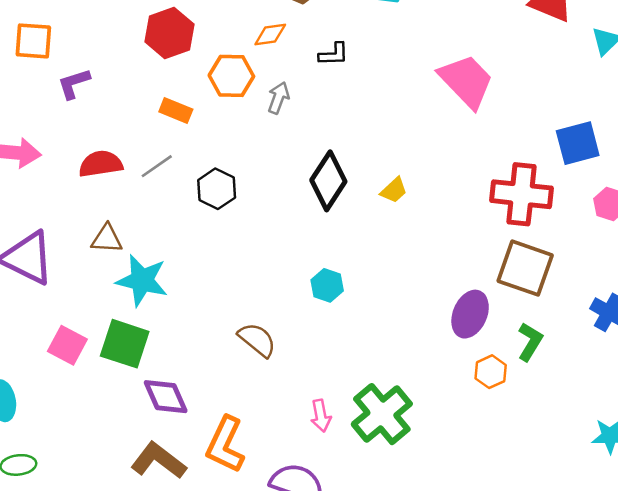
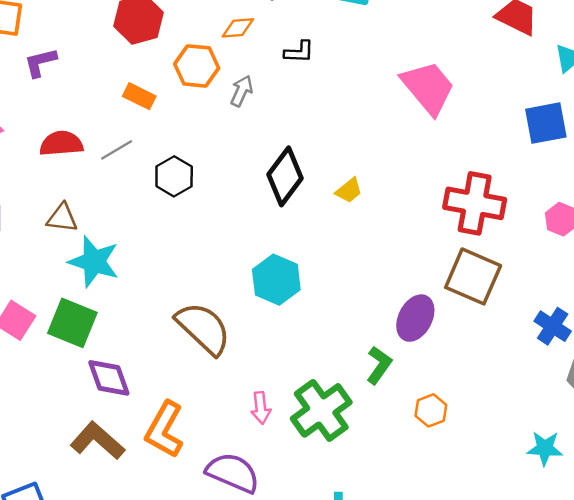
blue square: (578, 143) -> (546, 123), moved
cyan hexagon: (327, 285) -> (276, 280), size x1.5
brown semicircle: (257, 340) -> (203, 328), size x1.5
green L-shape: (530, 342) -> (379, 365), moved
orange hexagon: (491, 372) -> (431, 410), moved

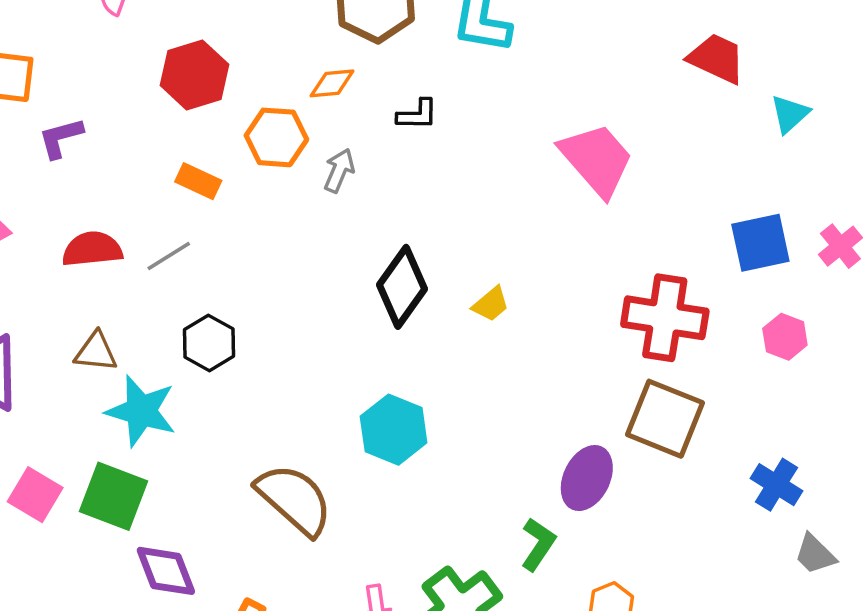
blue square: (546, 123) -> (760, 243), moved
black hexagon: (174, 176) -> (209, 343), moved

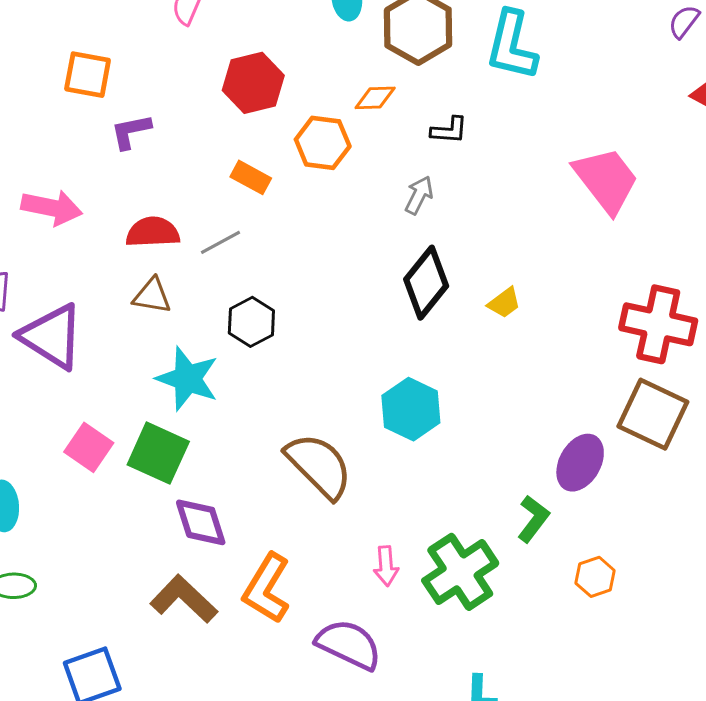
gray arrow: (339, 170) -> (419, 195), moved
brown triangle: (96, 352) -> (152, 296), moved

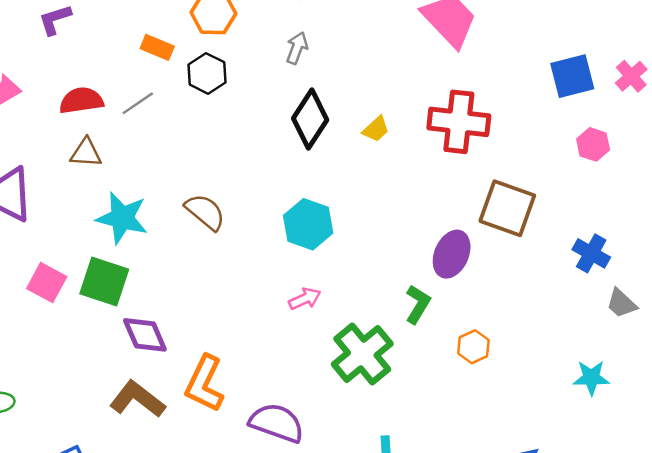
black hexagon: (251, 322) -> (207, 73), moved
red cross: (658, 324) -> (459, 122), moved
brown semicircle: (319, 466) -> (205, 212), moved, size x0.7
pink arrow: (386, 566) -> (305, 299), moved, turned -104

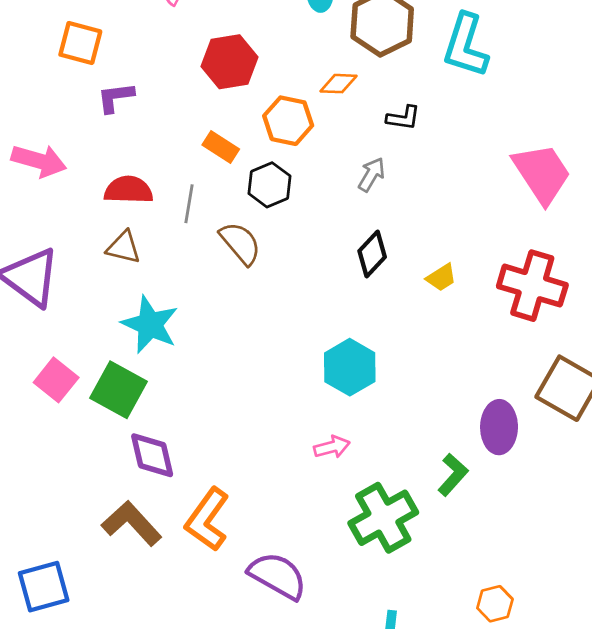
gray line: (138, 103) -> (189, 204), turned -56
black diamond: (310, 119) -> (372, 254), size x0.7
brown semicircle: (205, 212) -> (240, 243), moved
purple ellipse: (452, 254) -> (499, 427), turned -33
orange hexagon: (473, 347) -> (495, 604), moved

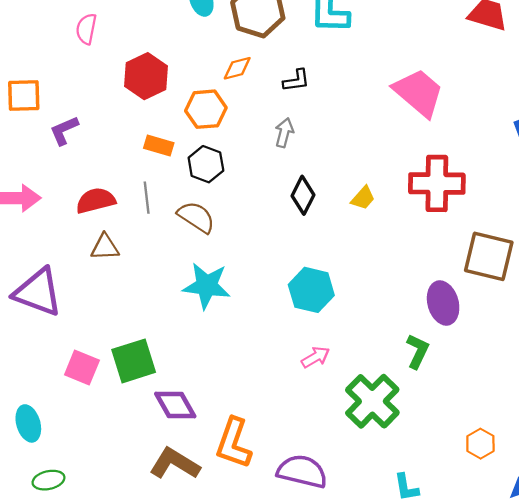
cyan star: (150, 325) -> (207, 286), moved
green square: (118, 390) -> (134, 361), turned -30

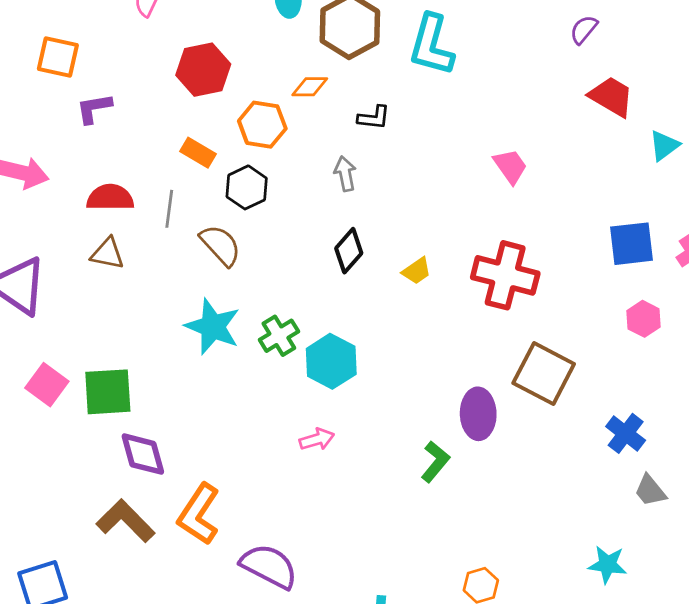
pink trapezoid: (419, 93) -> (510, 166), size x0.6
gray arrow: (284, 133) -> (345, 174), turned -40
green cross: (372, 401) -> (279, 336), moved, size x0.6

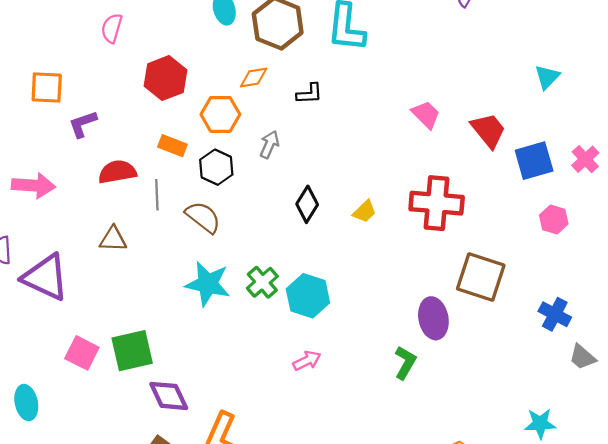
red trapezoid: (611, 97) -> (488, 130), moved, turned 30
gray arrow: (345, 174) -> (269, 144), moved, turned 44
red semicircle: (110, 198) -> (117, 172), moved
cyan star: (607, 565) -> (540, 424), moved

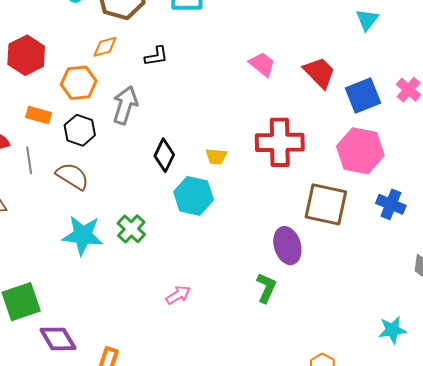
gray arrow: (269, 144) -> (125, 105), size x1.5
yellow trapezoid: (365, 211) -> (216, 156), turned 55
pink hexagon: (554, 219) -> (360, 151), moved, size x1.8
cyan hexagon: (308, 296) -> (194, 196), moved
blue cross: (555, 314) -> (391, 204), moved

